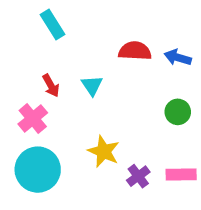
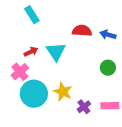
red arrow: (51, 86) -> (31, 52), turned -88
cyan triangle: (92, 86) -> (56, 52), size x1.5
cyan circle: (38, 170) -> (34, 94), moved

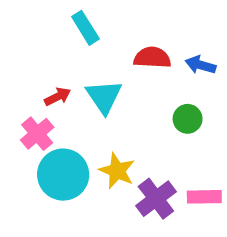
cyan rectangle: (32, 15) -> (85, 28), moved
green circle: (108, 68) -> (188, 119), moved
purple cross: (84, 107) -> (156, 199), size x1.5

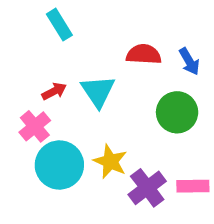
cyan rectangle: (85, 28) -> (59, 25), moved
blue arrow: (201, 65) -> (189, 61), turned -136
green circle: (188, 119) -> (177, 112), size x1.5

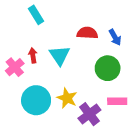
red arrow: (54, 91) -> (33, 55), turned -72
pink cross: (35, 126) -> (15, 67), moved
pink rectangle: (193, 186) -> (117, 101), moved

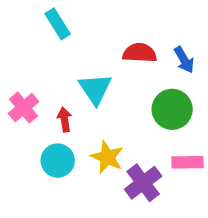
red arrow: (33, 55) -> (65, 120), moved
cyan circle: (36, 100) -> (58, 161), size x0.7

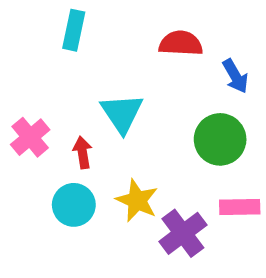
cyan rectangle: (58, 24) -> (74, 30), turned 44
red semicircle: (140, 53) -> (181, 43), moved

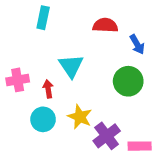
pink cross: (30, 137) -> (18, 80), turned 30
pink rectangle: (240, 207) -> (140, 146), moved

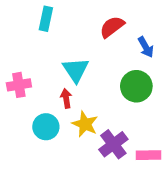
red semicircle: (105, 25) -> (112, 27), turned -40
red arrow: (48, 89) -> (66, 98), moved

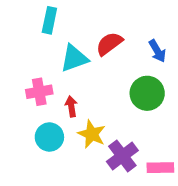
red semicircle: (112, 27) -> (109, 44), moved
cyan triangle: (76, 70) -> (74, 58), moved, turned 44
pink cross: (19, 85) -> (39, 92), moved

